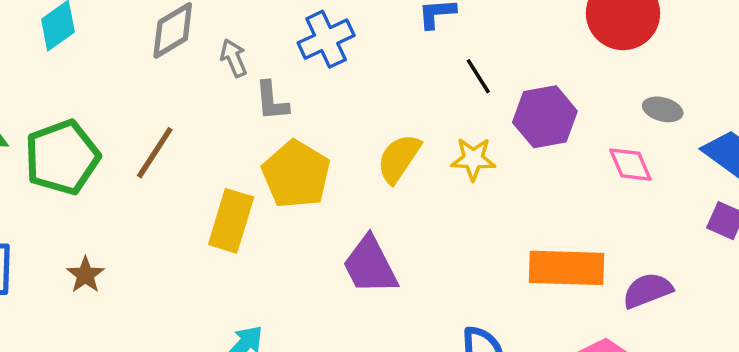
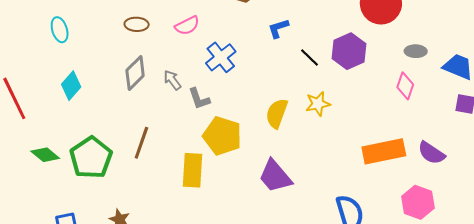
purple hexagon: (545, 117) -> (349, 51), moved
pink diamond: (630, 165) -> (405, 86), turned 56
purple semicircle: (648, 290) -> (431, 153), turned -112

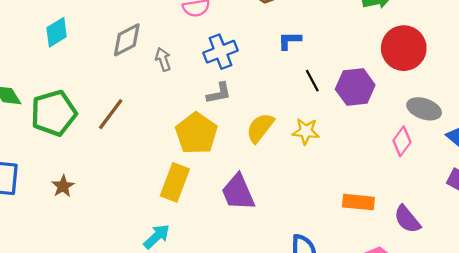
gray ellipse: (416, 51) -> (424, 109), size x1.4
gray L-shape: (199, 99) -> (219, 93), moved, turned -100
orange rectangle: (384, 151) -> (358, 202), size x0.7
yellow rectangle: (193, 170) -> (175, 182), moved

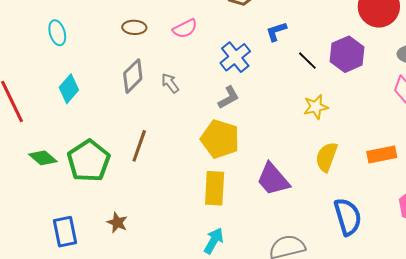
blue cross: (220, 52) -> (235, 57), moved
yellow semicircle: (260, 128) -> (326, 157), moved

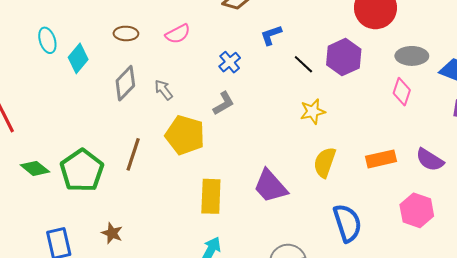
blue cross: (235, 57) -> (230, 62), size x0.7
cyan diamond: (69, 89) -> (78, 58), moved
yellow pentagon: (220, 139) -> (185, 135), moved

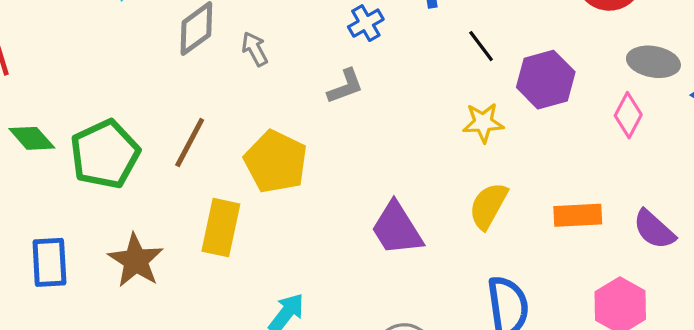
purple hexagon: (344, 57) -> (546, 80), moved
yellow pentagon: (185, 135) -> (276, 162), moved
yellow rectangle: (211, 196) -> (221, 228), moved
brown star: (112, 233) -> (136, 260), size x1.6

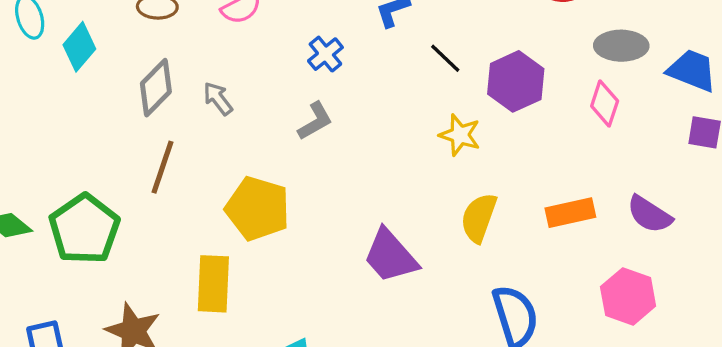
yellow star: (483, 123) -> (460, 135), turned 30
brown line: (190, 142) -> (163, 167), moved

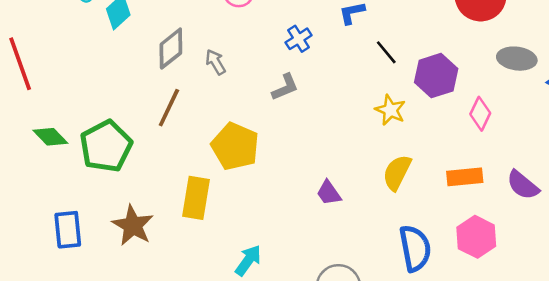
pink diamond: (605, 104) -> (480, 114), moved
purple trapezoid: (390, 256) -> (329, 193), size x0.6
pink hexagon: (628, 296) -> (476, 237), moved

